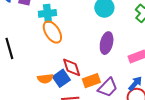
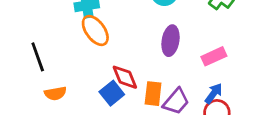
orange semicircle: (45, 79) -> (55, 93), moved
orange rectangle: (91, 81) -> (153, 94), turned -60

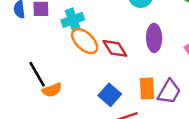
red diamond: (125, 77) -> (115, 48), moved
orange semicircle: (55, 93) -> (52, 90), moved

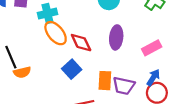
purple trapezoid: (169, 92) -> (124, 86), turned 65
blue square: (110, 95) -> (72, 69), moved

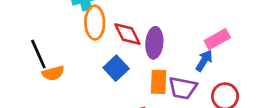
orange ellipse: (56, 33) -> (95, 23), turned 40
purple ellipse: (116, 37) -> (154, 43), moved
blue arrow: (153, 77) -> (204, 61), moved

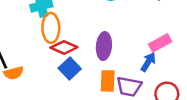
red diamond: (127, 34) -> (64, 47), moved, turned -40

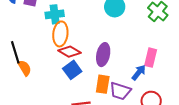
pink rectangle: (160, 43) -> (151, 58), turned -54
orange semicircle: (14, 73) -> (25, 68), turned -112

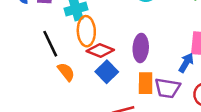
black line: (15, 52) -> (50, 44), moved
orange semicircle: (25, 68) -> (66, 72), moved

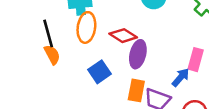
red diamond: (100, 51) -> (123, 36), moved
orange semicircle: (66, 72) -> (52, 55), moved

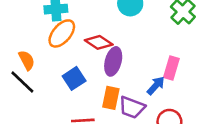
orange ellipse: (86, 27) -> (62, 33), turned 32
black line: (48, 33) -> (22, 82), moved, turned -32

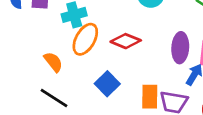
orange semicircle: (27, 60) -> (53, 62), moved
purple ellipse: (113, 61) -> (180, 48), moved

